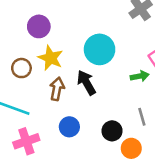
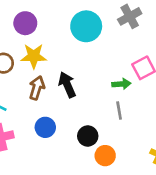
cyan circle: (100, 49) -> (86, 26), moved
yellow star: (51, 58) -> (34, 56), turned -30
gray line: (142, 117) -> (119, 110), moved

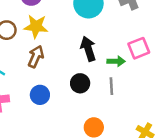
black arrow: (67, 85) -> (88, 49), moved
black circle: (88, 136) -> (80, 83), moved

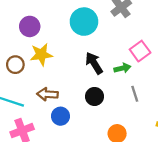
brown arrow: (36, 57) -> (47, 94), moved, turned -96
gray line: (111, 86) -> (135, 94), moved

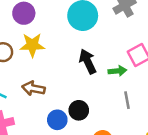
black circle: (94, 96) -> (79, 110), moved
blue circle: (60, 116) -> (57, 120), moved

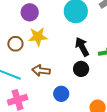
black circle: (79, 110) -> (81, 69), moved

